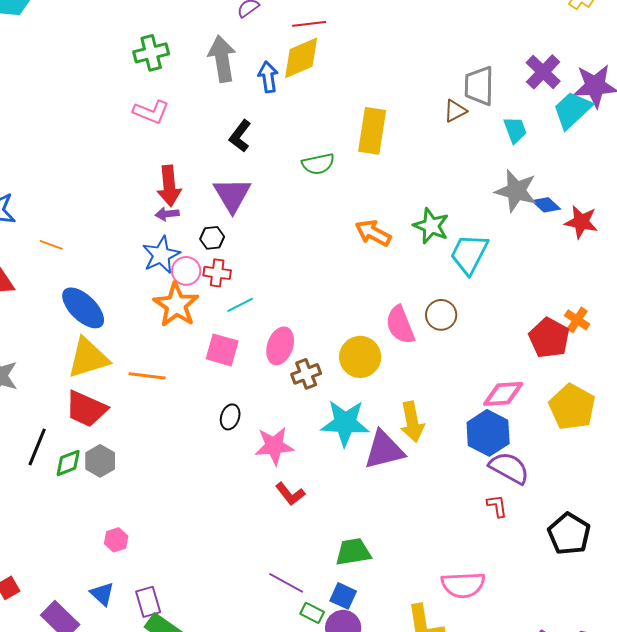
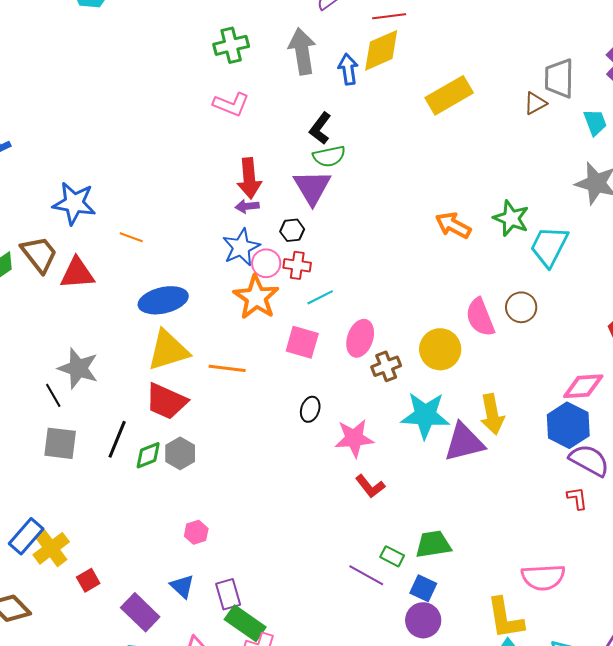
yellow rectangle: (372, 131) -> (449, 95), moved, turned 51
green semicircle: (318, 164) -> (329, 156), moved
blue ellipse: (83, 308) -> (163, 300), turned -57
green rectangle: (312, 613) -> (392, 556), moved

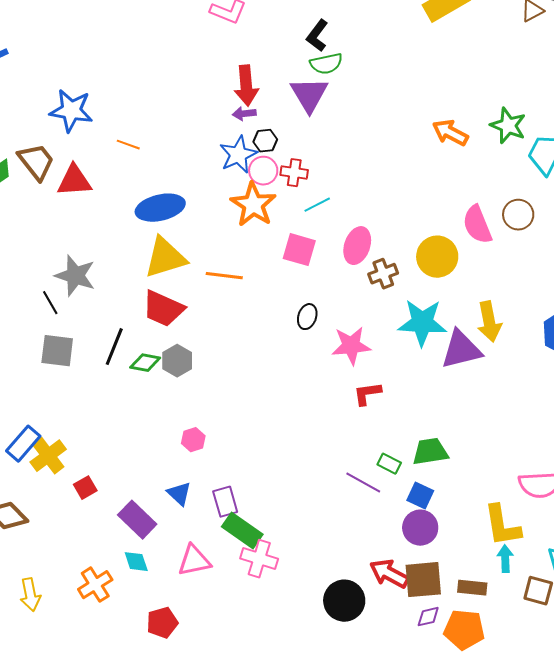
black hexagon: (292, 230) -> (265, 141), moved
green diamond: (148, 455) -> (145, 363), turned 32
red L-shape: (370, 486) -> (367, 394), turned 120

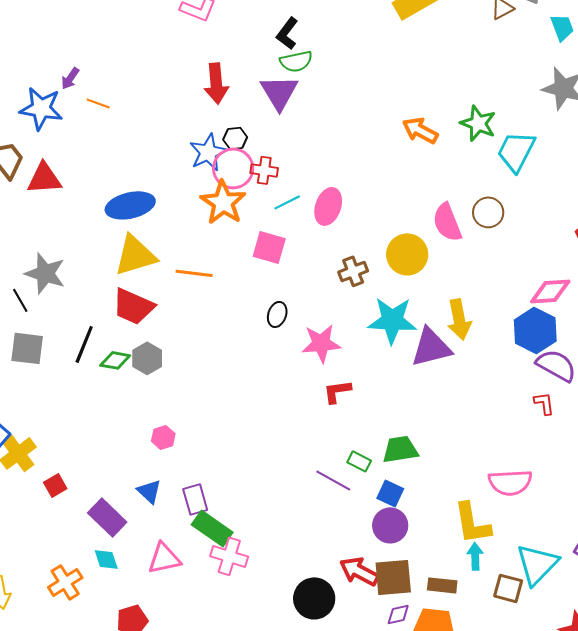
purple arrow: (244, 114) -> (70, 78), moved, turned -50
orange line: (128, 145) -> (98, 103), moved
pink circle: (263, 171) -> (233, 168), size x1.4
pink ellipse: (357, 246) -> (328, 206), moved

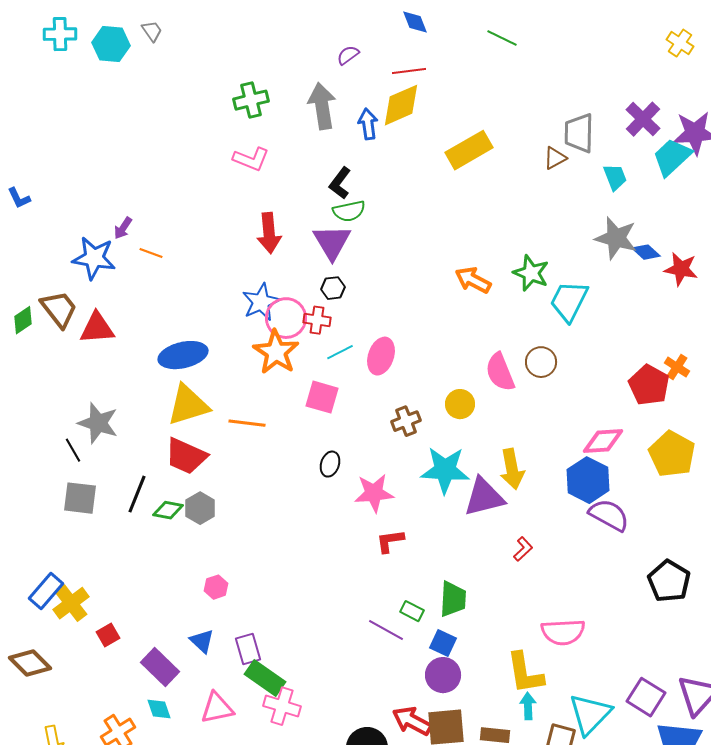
black hexagon: (235, 138) -> (333, 288), moved
yellow circle: (407, 254) -> (460, 404), size x0.7
red L-shape: (544, 403) -> (523, 549), moved, turned 55
green trapezoid: (400, 449) -> (453, 599), turned 102

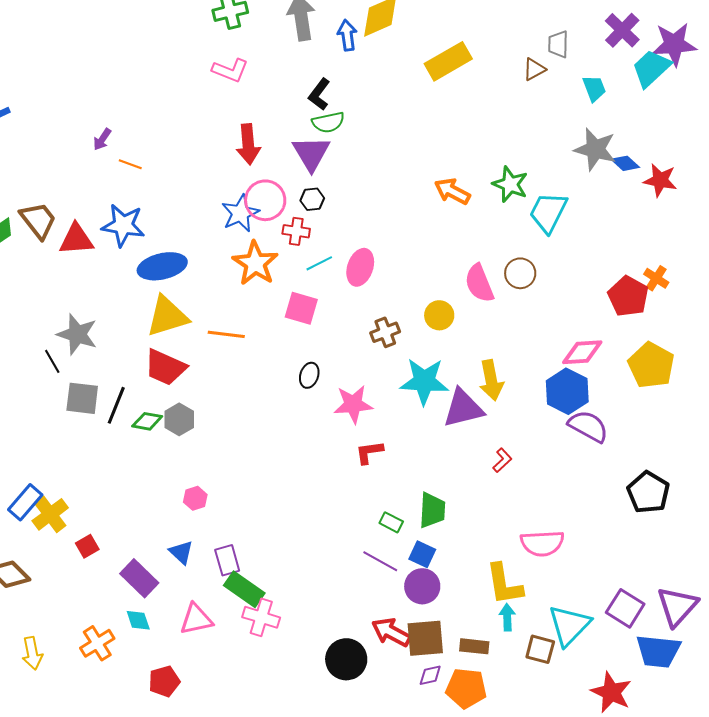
gray trapezoid: (579, 133) -> (558, 44), size x0.7
blue star: (94, 258) -> (123, 225), moved
pink circle: (286, 318) -> (265, 200), moved
gray square: (80, 498) -> (82, 398), moved
purple line: (386, 630) -> (380, 561), moved

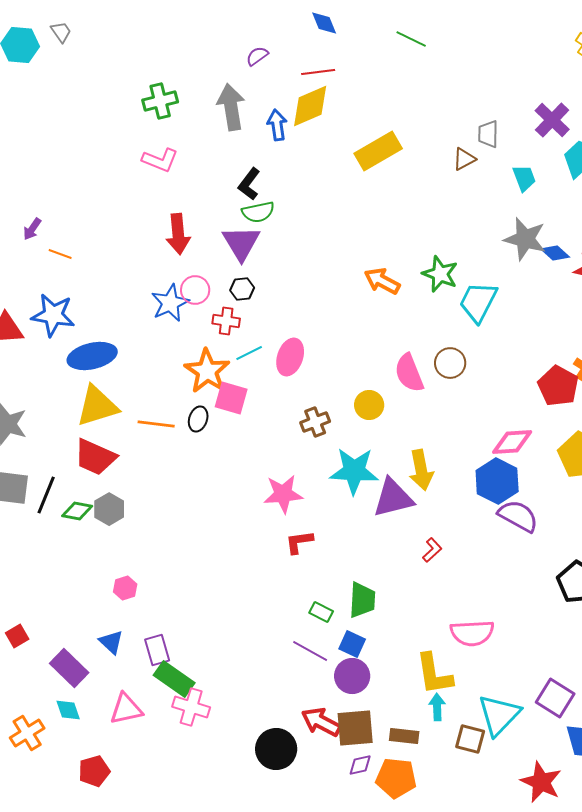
pink circle: (265, 200) -> (195, 290), size x0.7
orange star: (255, 263) -> (207, 371), moved
black ellipse: (309, 375) -> (198, 419), moved

